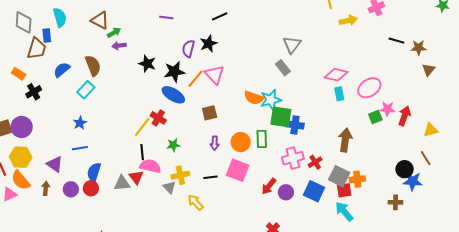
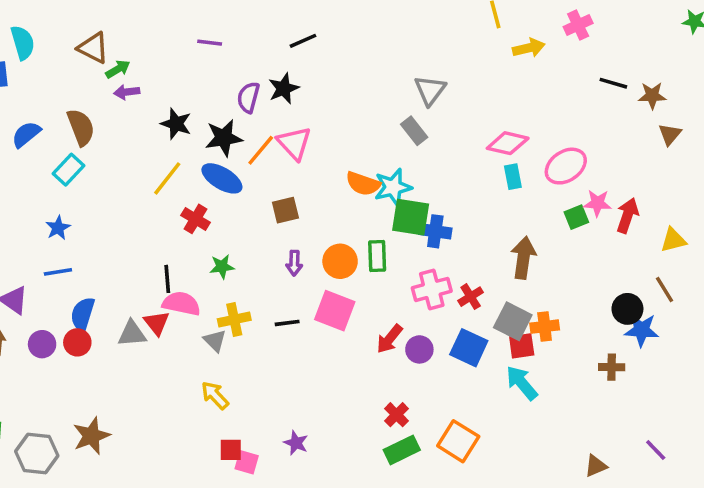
yellow line: (142, 127) -> (167, 178), moved
yellow arrow: (195, 202) -> (215, 395), moved

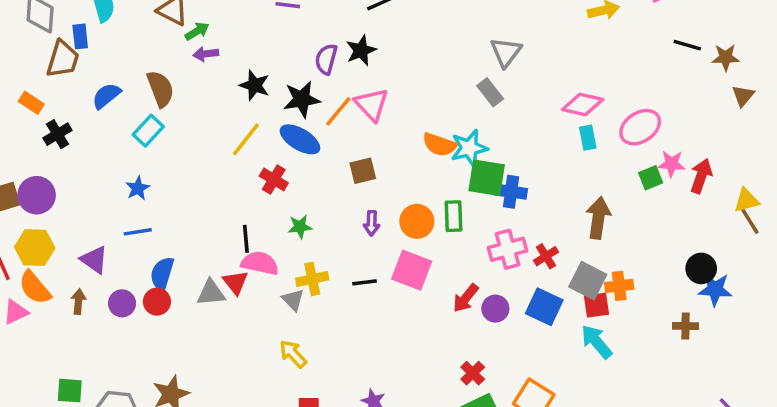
brown line: (665, 289) -> (750, 221), moved

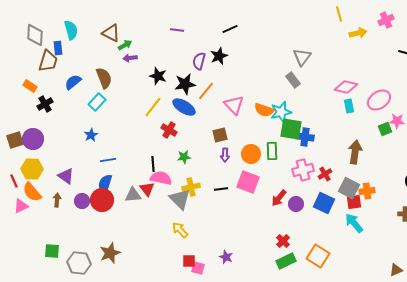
pink triangle: (371, 104) -> (234, 105), moved
brown square: (363, 171) -> (220, 135), moved
blue line: (138, 232) -> (108, 160), moved
gray triangle: (293, 300) -> (180, 199), size x1.6
red circle: (157, 302) -> (102, 200), size x1.5

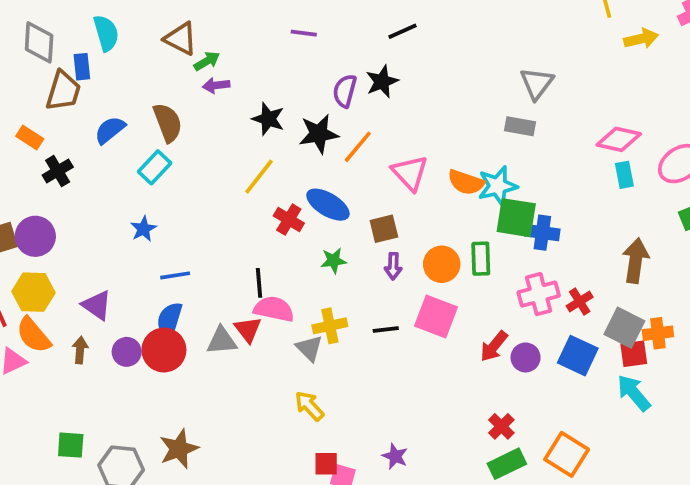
gray rectangle: (293, 80) -> (520, 126), turned -42
blue ellipse: (184, 107) -> (328, 205), moved
green star: (184, 157) -> (334, 261), moved
gray triangle: (180, 199) -> (309, 348), size x0.7

